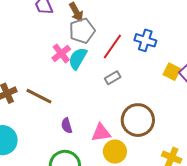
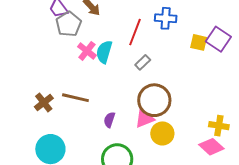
gray pentagon: (82, 31) -> (69, 24), moved
brown circle: (138, 120) -> (154, 100), moved
purple semicircle: (67, 126) -> (109, 120), turned 49

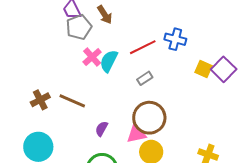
red line: (135, 32) -> (143, 47), turned 32

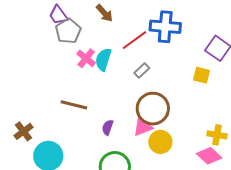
brown arrow: (105, 15) -> (104, 13), moved
blue cross: (175, 39) -> (165, 27), size x1.4
yellow square: (203, 69) -> (202, 75), moved
brown cross: (40, 100) -> (24, 131), moved

